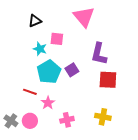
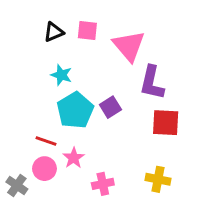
pink triangle: (84, 17) -> (129, 46), moved
pink square: (57, 39) -> (87, 30), moved
pink circle: (30, 121) -> (44, 169), moved

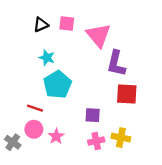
purple square: (110, 107) -> (93, 115), moved, turned 35
pink star: (74, 158) -> (56, 136), moved
pink cross: (103, 184) -> (96, 141), moved

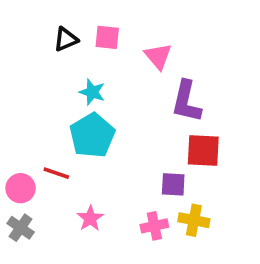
pink triangle: (99, 35) -> (158, 56), size x0.7
cyan star: (47, 58) -> (92, 92), moved
purple square: (93, 115) -> (173, 184), moved
pink circle: (34, 129) -> (21, 188), moved

